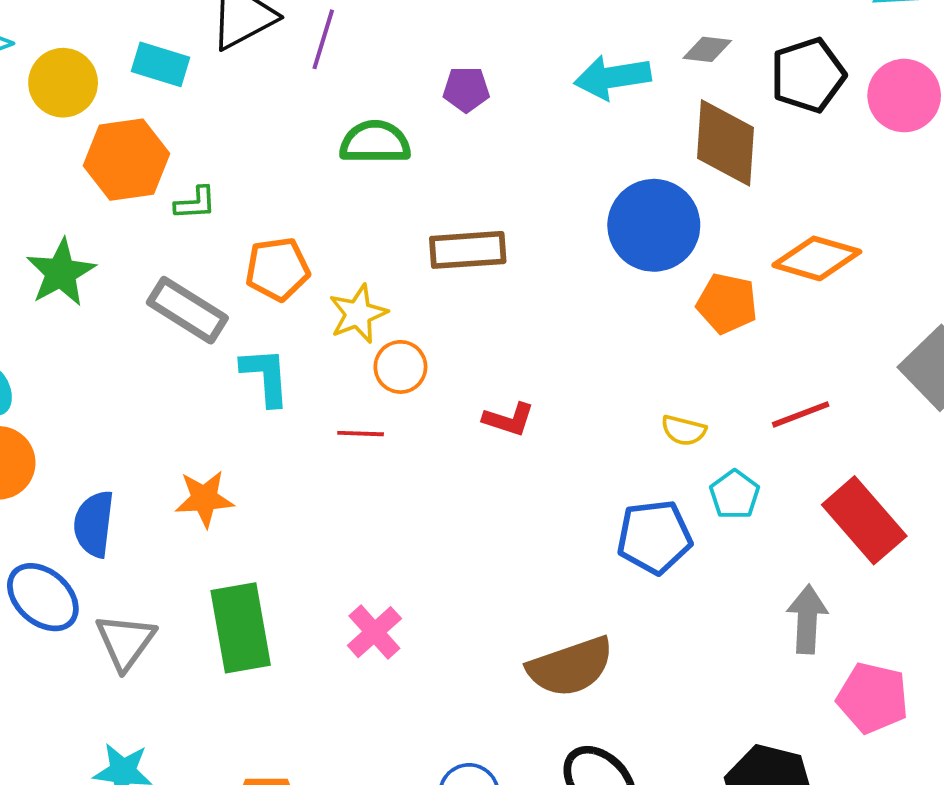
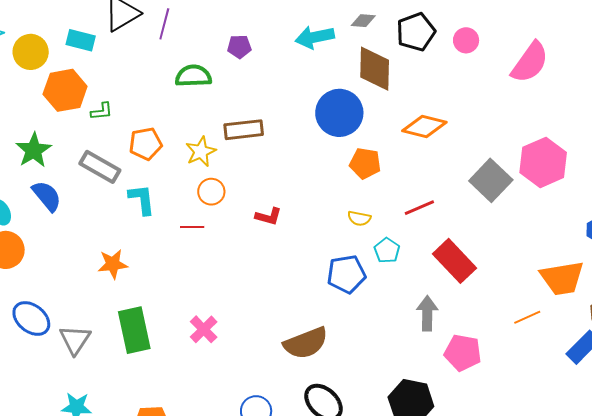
pink circle: (904, 96) -> (466, 40), size x0.7
orange pentagon: (727, 303) -> (365, 163), moved
yellow star: (358, 314) -> (201, 152), moved
blue semicircle: (94, 524) -> (47, 196), moved, turned 136

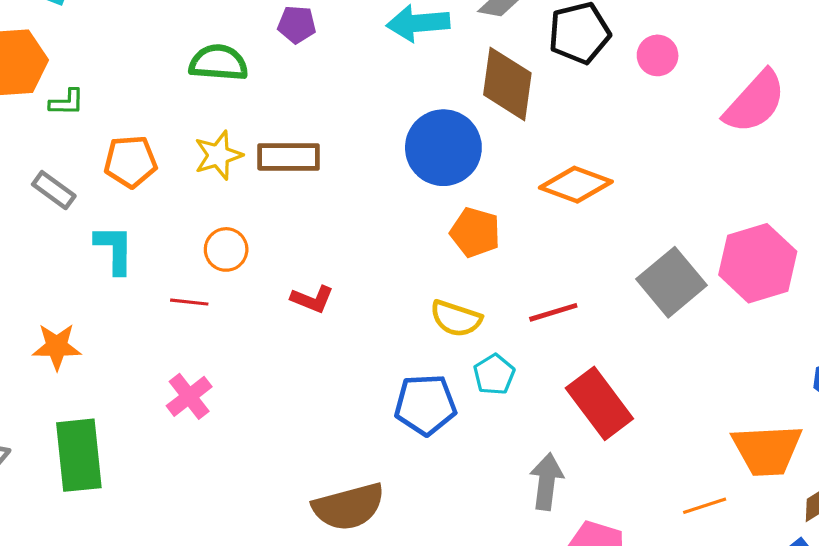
yellow star: (201, 152) -> (218, 155), moved
gray rectangle: (100, 167) -> (54, 190), size x0.7
yellow semicircle: (359, 218) -> (456, 319), size x1.4
pink cross: (204, 329) -> (189, 396), moved

